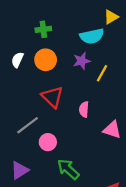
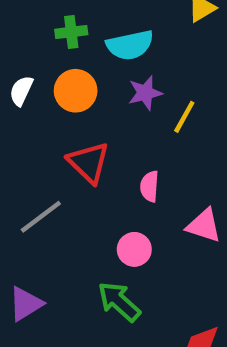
cyan semicircle: (92, 36) -> (130, 45), moved
pink circle: (48, 142) -> (134, 249), moved

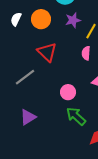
pink semicircle: (149, 186) -> (86, 53), moved
green arrow: (119, 302) -> (76, 116), moved
purple triangle: (26, 304) -> (28, 117), moved

